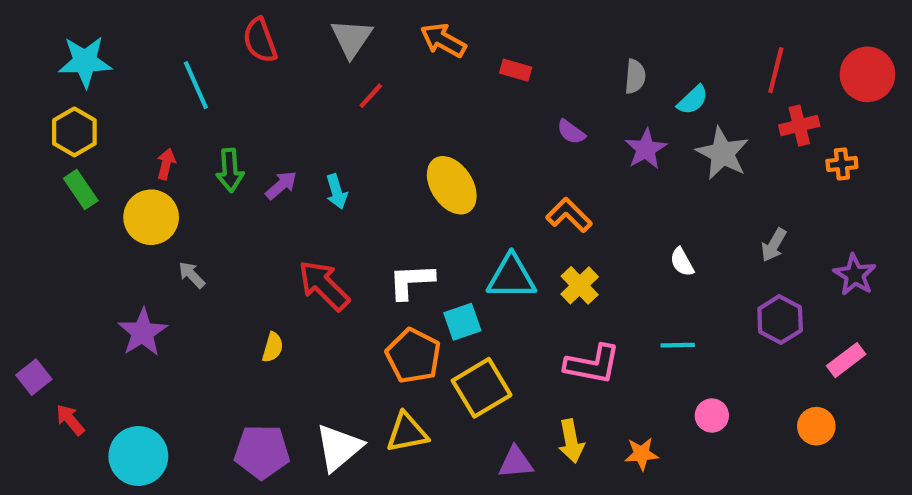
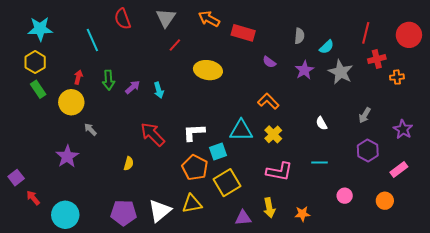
red rectangle: (516, 70) -> (243, 33), size x1.6
yellow ellipse: (452, 185) -> (208, 70), moved, turned -48
pink circle: (712, 416) -> (345, 196), moved

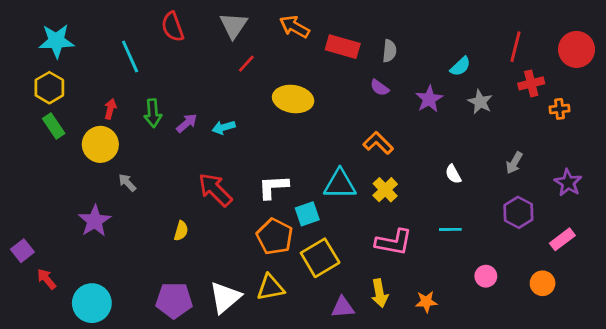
gray semicircle: (299, 36) -> (389, 51), moved
gray star: (341, 72) -> (480, 102), size x0.7
cyan arrow: (159, 90) -> (224, 127), turned 91

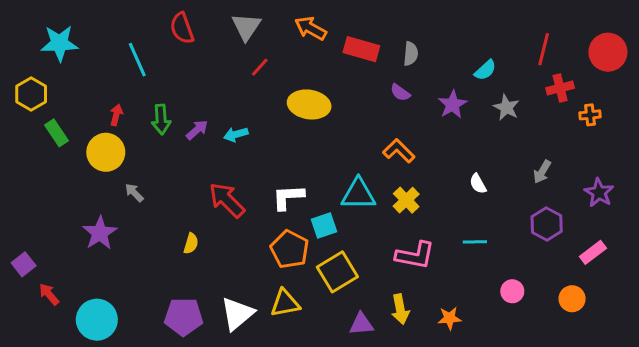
yellow hexagon: (49, 88) -> (31, 94), moved

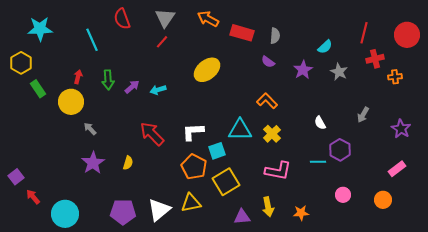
red line: (260, 67) -> (162, 42), moved
yellow ellipse: (309, 104) -> (207, 70), turned -48
purple hexagon: (547, 224) -> (340, 150), moved
purple star: (100, 233) -> (93, 163), moved

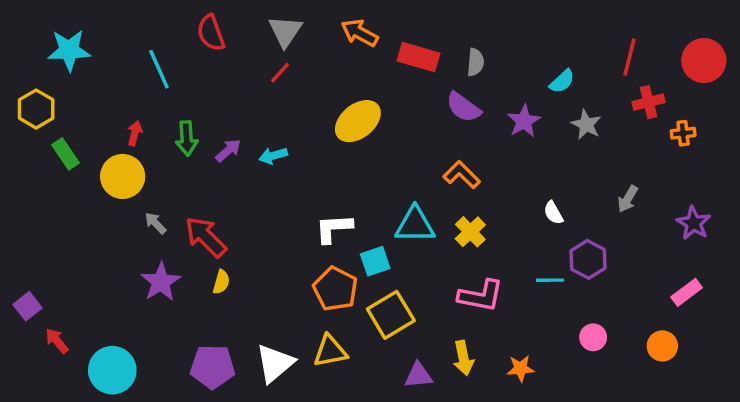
purple semicircle: (268, 62) -> (463, 107), size x1.5
red arrow: (152, 134) -> (206, 237), moved

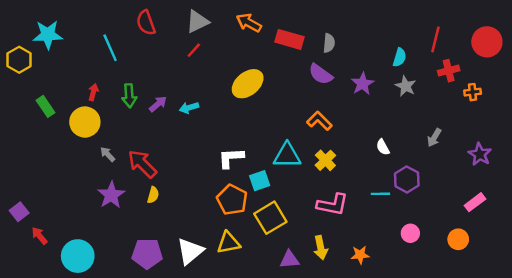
gray triangle: (285, 31) -> (197, 22), turned 30
cyan semicircle: (562, 81) -> (400, 57), moved, turned -30
yellow hexagon: (36, 109) -> (19, 60), moved

